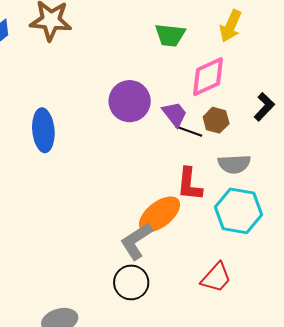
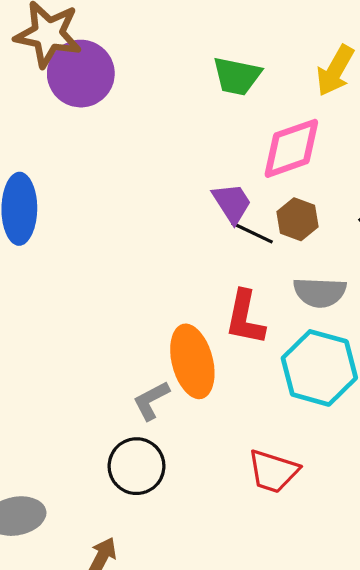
purple circle: (130, 101) -> (81, 74), moved
orange ellipse: (160, 214) -> (192, 361), turned -72
gray L-shape: (136, 241) -> (151, 401), size x0.7
red trapezoid: (216, 278) -> (273, 471), turned 60

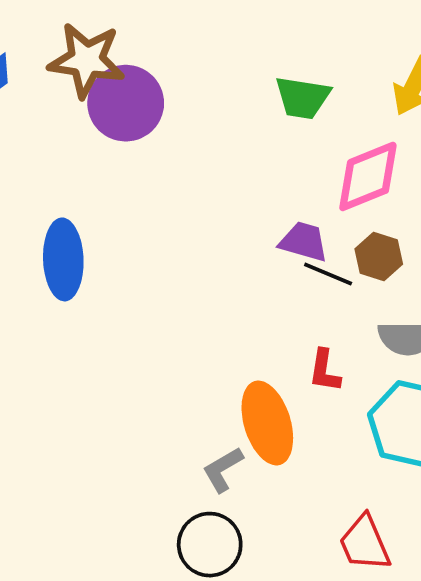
purple trapezoid: (232, 203) -> (304, 242), turned -39
red L-shape: (245, 318) -> (325, 371), size x0.7
red trapezoid: (273, 471) -> (365, 543), turned 52

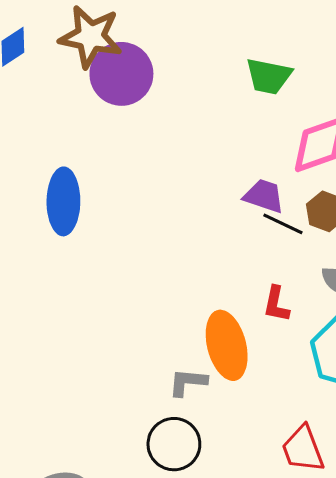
gray L-shape: (223, 469) -> (188, 382), turned 33

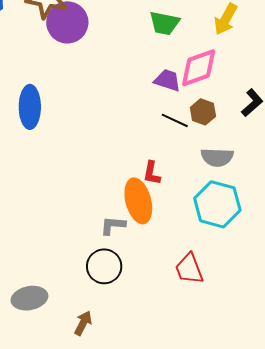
purple trapezoid: (264, 196) -> (167, 80), moved
red L-shape: (276, 304) -> (152, 173), moved

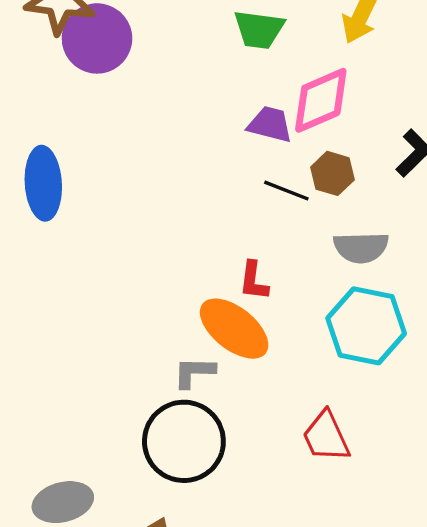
orange ellipse: (138, 201) -> (234, 329), turned -33
black circle: (104, 266) -> (184, 441), size x1.4

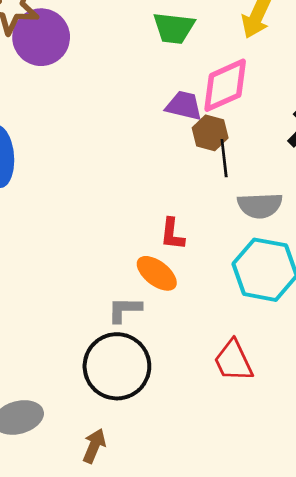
brown hexagon: (332, 173) -> (210, 133), moved
black line: (286, 191) -> (224, 158), moved, turned 63
orange ellipse: (234, 329) -> (157, 273), size x0.7

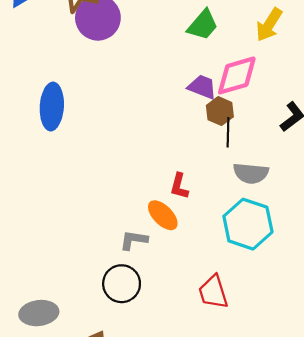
green trapezoid: (174, 28) -> (203, 25), turned -64
black circle: (117, 366) -> (122, 284), size x0.7

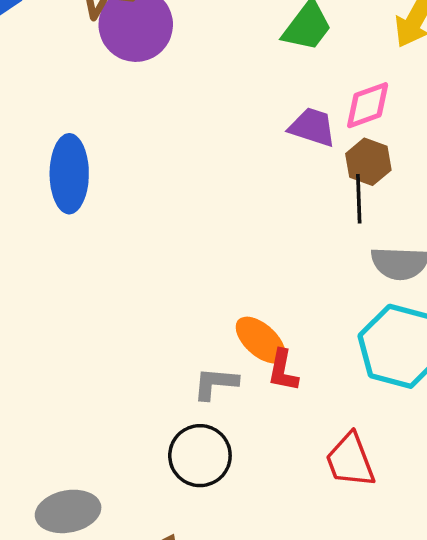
pink diamond: (237, 75) -> (368, 105), size x0.7
brown hexagon: (220, 111) -> (368, 162), moved
red L-shape: (179, 186) -> (283, 371), moved

